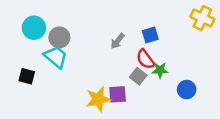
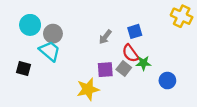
purple square: (118, 94) -> (105, 70), moved

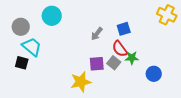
cyan circle: (30, 25) -> (52, 16), moved
gray circle: (53, 34) -> (21, 27), moved
cyan trapezoid: (50, 51) -> (32, 47), moved

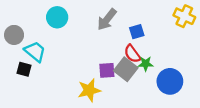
gray circle: (21, 27) -> (14, 35), moved
gray arrow: (97, 34) -> (107, 19), moved, size x1.5
gray square: (114, 63) -> (126, 69), size x1.5
blue circle: (154, 74) -> (170, 81), size x1.5

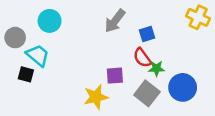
cyan circle: (57, 17) -> (50, 21), moved
gray square: (126, 69) -> (147, 93), moved

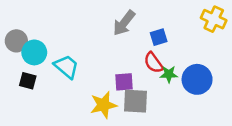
cyan circle: (50, 21) -> (34, 52), moved
cyan trapezoid: (38, 55) -> (66, 67), moved
blue circle: (183, 87) -> (197, 79), moved
gray square: (147, 93) -> (136, 101), moved, turned -35

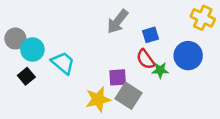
blue circle: (197, 79) -> (188, 56), moved
black square: (28, 81) -> (26, 76), turned 35
gray square: (136, 101) -> (129, 96), turned 30

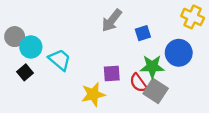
red semicircle: (146, 59) -> (138, 83), moved
green star: (160, 70) -> (152, 67), size x1.5
gray square: (129, 96) -> (156, 91), moved

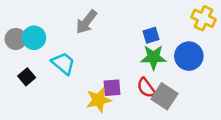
gray arrow: (112, 20) -> (86, 22), moved
cyan circle: (31, 47) -> (34, 38), moved
green star: (152, 67) -> (153, 57), moved
purple square: (112, 74) -> (112, 88), moved

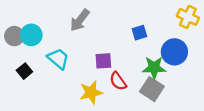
green star: (153, 57) -> (154, 68), moved
purple square: (112, 88) -> (103, 61), moved
red semicircle: (146, 88) -> (118, 81), moved

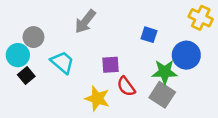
blue square: (139, 33) -> (149, 35), turned 35
cyan circle: (31, 35) -> (18, 55), moved
gray circle: (14, 36) -> (33, 37), moved
yellow star: (91, 92) -> (97, 98), turned 30

